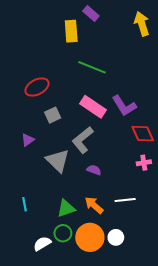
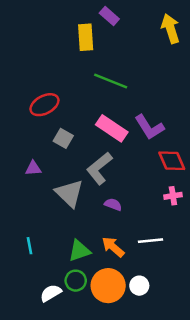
gray square: (53, 115) -> (63, 138), turned -35
purple triangle: (28, 140) -> (33, 168), turned 32

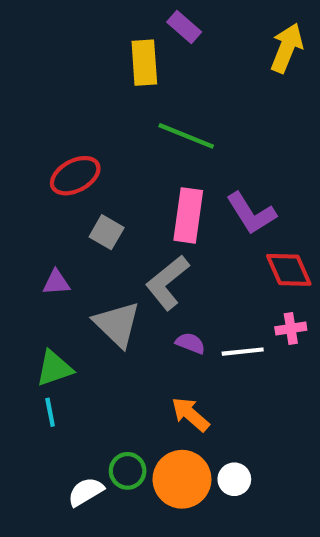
yellow arrow: (170, 29) -> (287, 48), turned 40
pink rectangle: (112, 128) -> (188, 215), turned 64
white line: (151, 241) -> (243, 352), moved
green triangle: (79, 251) -> (54, 368), moved

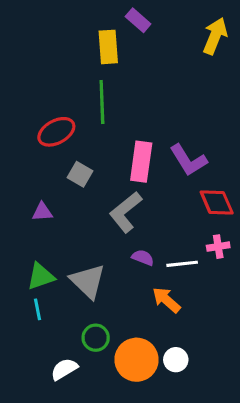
green line: (186, 136) -> (102, 102), moved, turned 66
gray triangle: (117, 324) -> (88, 281), moved
orange arrow: (190, 414) -> (166, 300), moved
green circle: (128, 471) -> (96, 338), moved

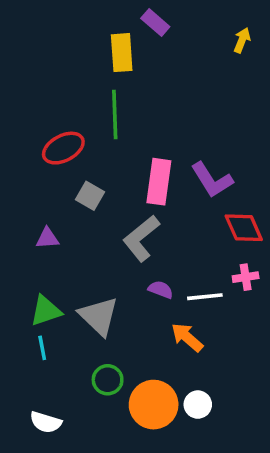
yellow arrow: (215, 36) -> (242, 40), size x0.6
white semicircle: (64, 369) -> (46, 422), moved, turned -132

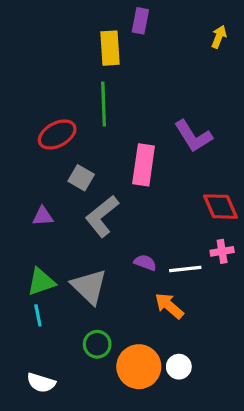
purple rectangle: (155, 23) -> (140, 21), turned 60
purple L-shape: (212, 180) -> (193, 136), moved
gray L-shape: (141, 238) -> (102, 216), moved

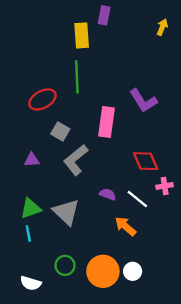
red diamond: (220, 207) -> (146, 161), moved
white line: (185, 269) -> (137, 199), turned 45
green circle: (97, 344) -> (65, 265), moved

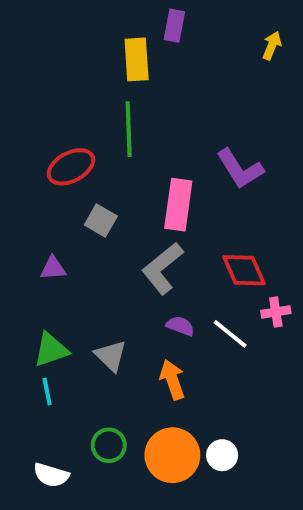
gray L-shape: (76, 160) -> (162, 268), moved
gray triangle: (66, 212) -> (111, 356), size x0.7
orange arrow: (125, 226) -> (172, 380), moved, turned 30

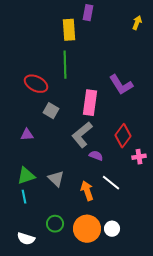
red ellipse: (71, 167) -> (36, 84), turned 55
red diamond: (244, 270) -> (123, 136), turned 60
purple semicircle: (180, 326) -> (96, 156), moved
white line: (230, 334) -> (111, 183), moved

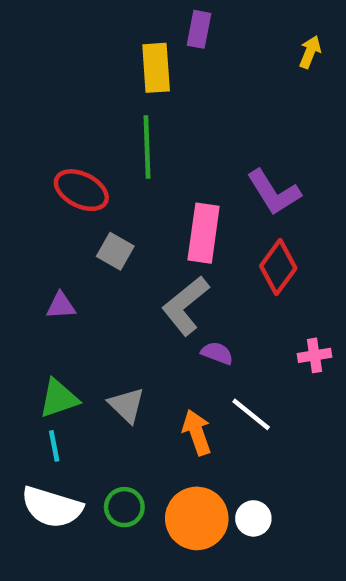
red diamond: (123, 136) -> (278, 267), moved
white semicircle: (26, 239) -> (52, 507), moved, size x1.5

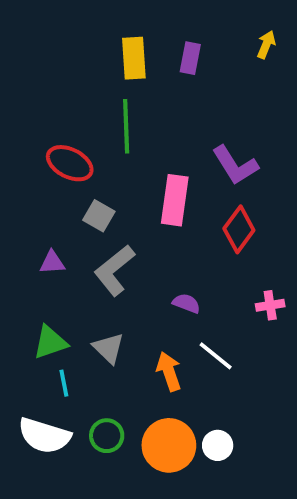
purple rectangle: (199, 29) -> (190, 58), moved
gray L-shape: (185, 306) -> (114, 270), moved
cyan line: (54, 446) -> (64, 383), moved

